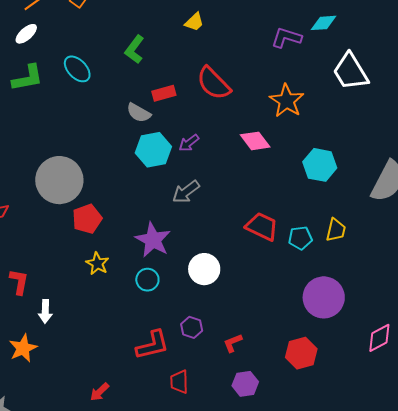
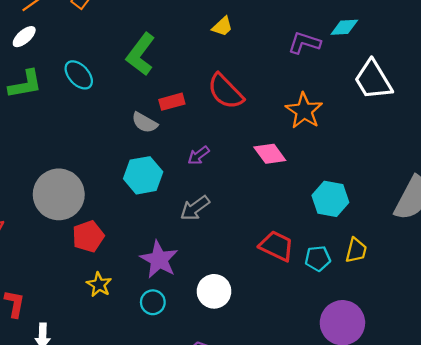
yellow trapezoid: (194, 22) -> (222, 26), moved
green L-shape: (134, 49) -> (141, 54), size x1.4
cyan hexagon: (153, 150) -> (143, 175), moved
cyan hexagon: (320, 165) -> (330, 199), moved

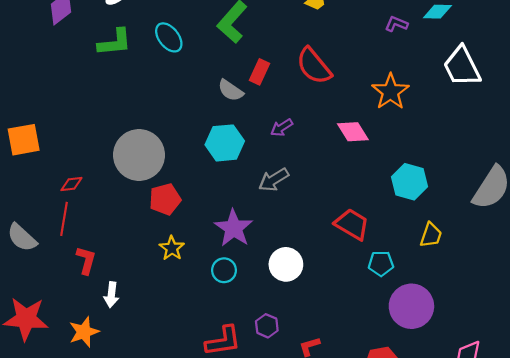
purple L-shape: (304, 43) -> (396, 24), size x0.7
red rectangle: (172, 102) -> (259, 72), turned -55
cyan pentagon: (318, 258) -> (381, 263), moved

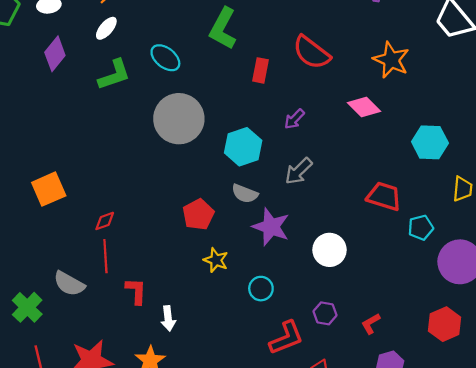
gray semicircle: (231, 90) -> (245, 194), moved
gray circle: (139, 155) -> (179, 119), moved
cyan circle: (224, 270) -> (261, 289), moved

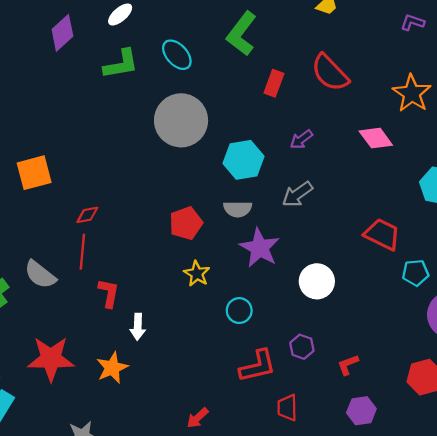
gray semicircle: (245, 194) -> (238, 209), turned -30

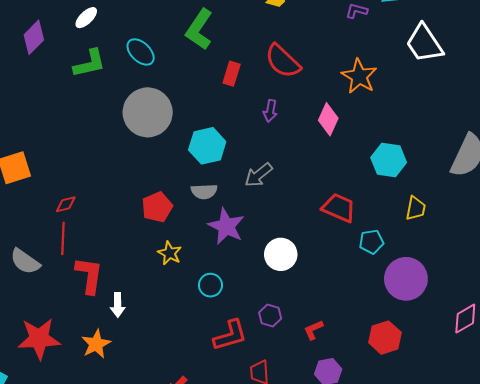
pink diamond: (376, 138) -> (328, 119), turned 64
purple arrow: (301, 139) -> (270, 111), moved, turned -40
red L-shape: (109, 293) -> (89, 275), size x1.4

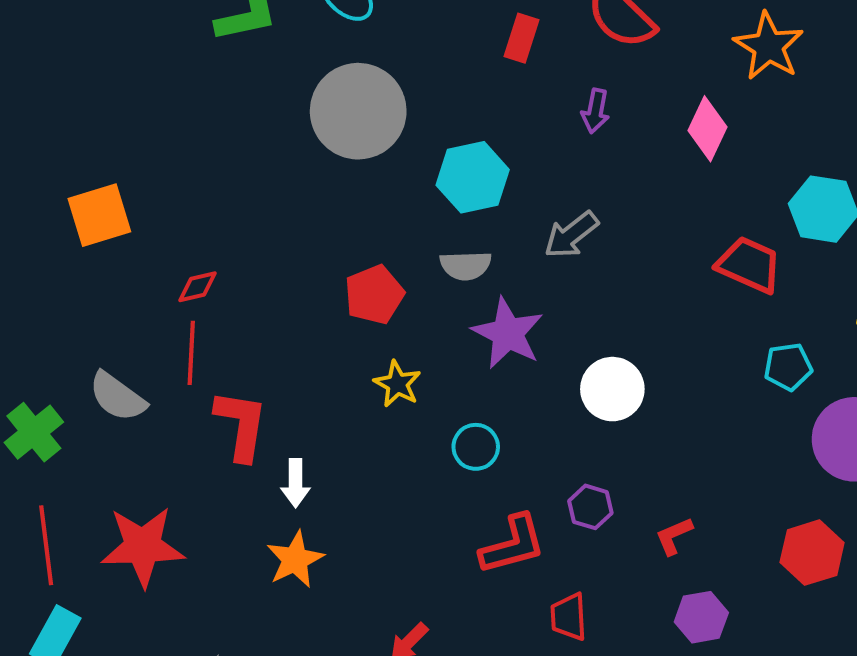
red trapezoid: (339, 208) -> (749, 265), moved
orange star: (96, 344) -> (295, 559), moved

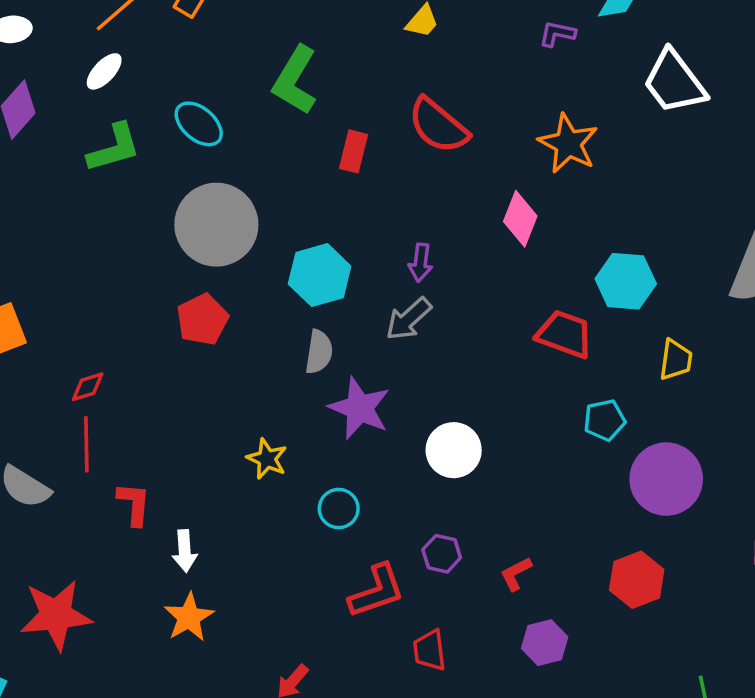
purple arrow: (595, 111) -> (421, 263), moved
gray semicircle: (466, 266) -> (319, 352), turned -75
red pentagon: (374, 295) -> (202, 320), moved
red L-shape: (241, 425) -> (134, 504), size x0.7

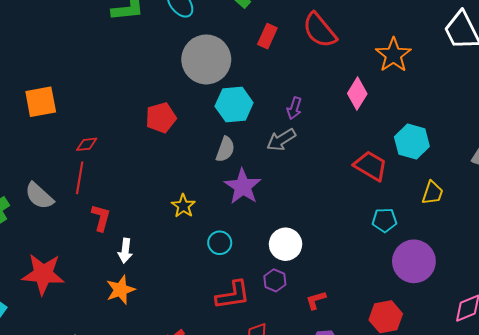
gray circle: (216, 225) -> (206, 59), moved
white circle: (454, 450) -> (286, 244), moved

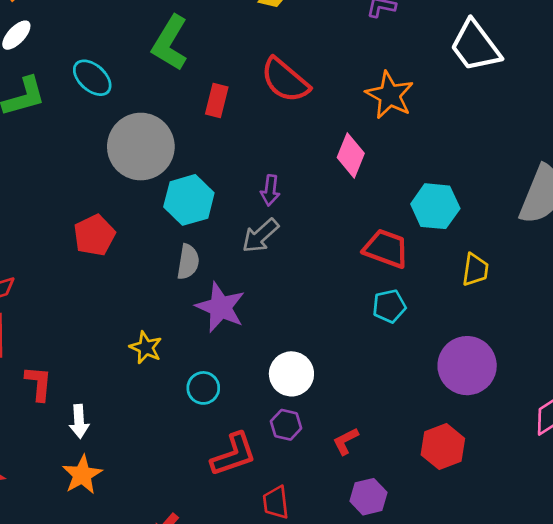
cyan pentagon: (384, 220) -> (389, 306), moved

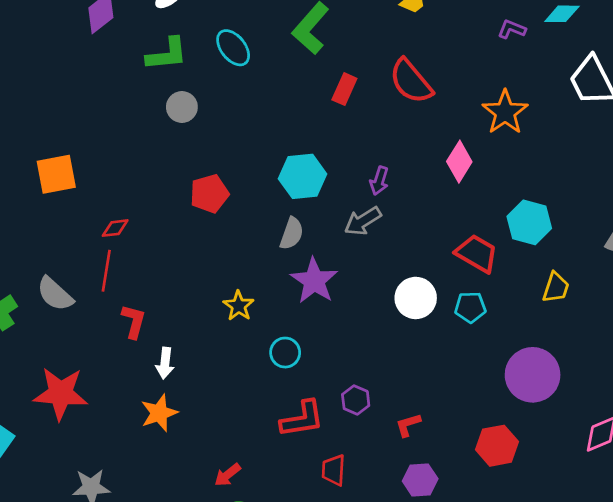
gray circle: (141, 147) -> (182, 107), moved, size x0.5
white circle: (291, 374) -> (416, 298), moved

